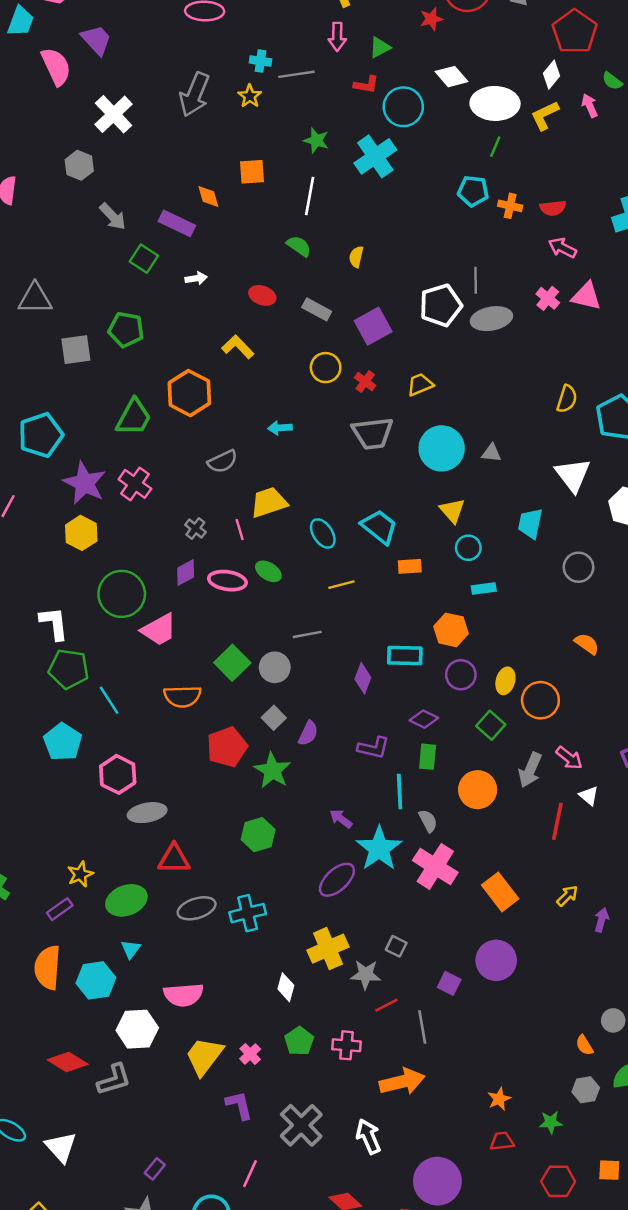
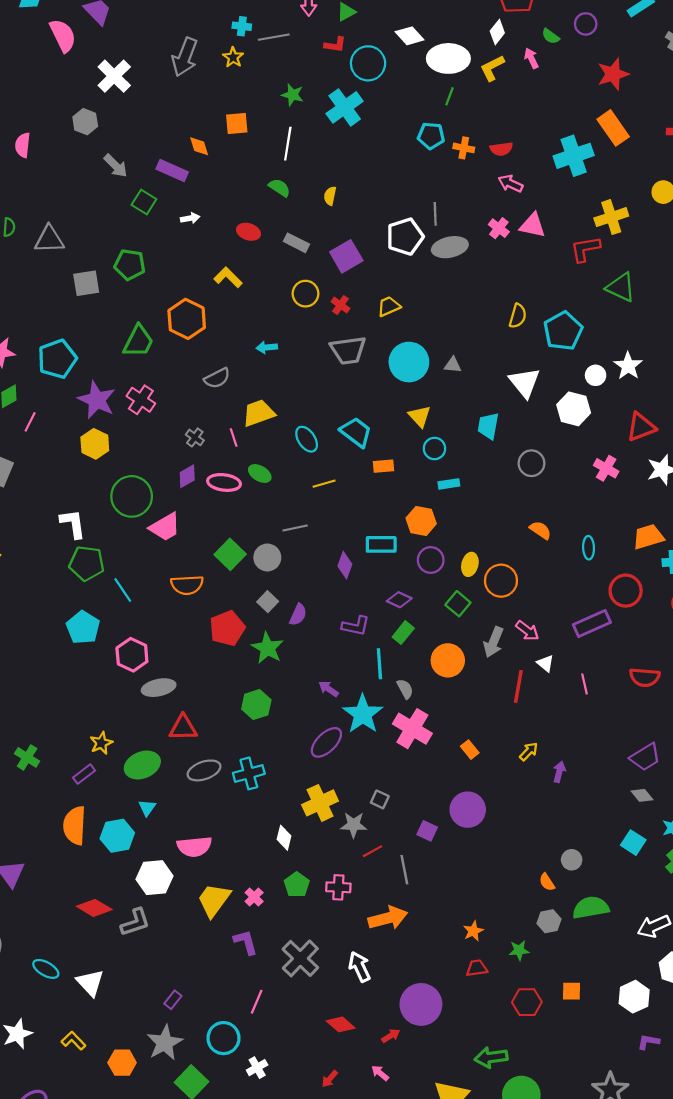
green rectangle: (428, 757) -> (403, 633), turned 35
orange rectangle: (500, 892) -> (470, 750), size x0.6

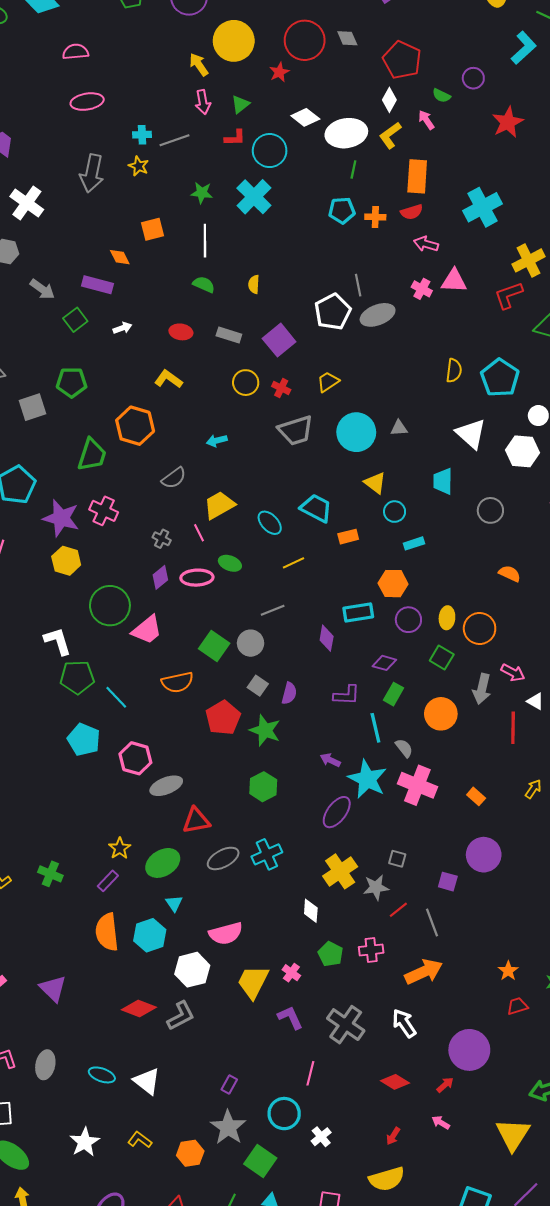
orange rectangle: (613, 128) -> (417, 176), moved, turned 48
green square: (144, 202) -> (75, 320), turned 30

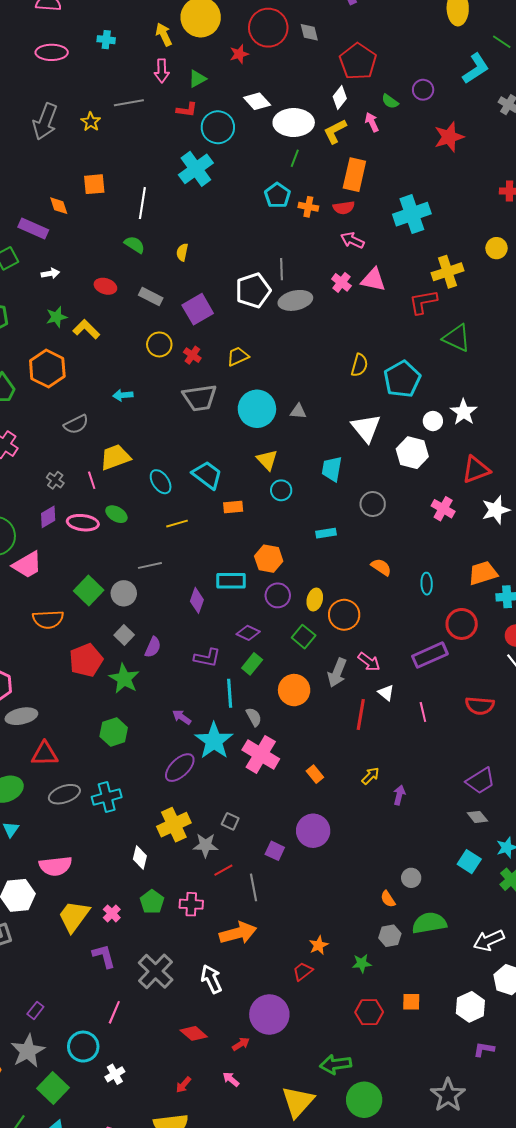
cyan cross: (142, 135) -> (106, 40), moved
green star: (202, 193) -> (57, 317), moved, turned -30
cyan pentagon: (342, 210) -> (277, 195), turned 30
cyan rectangle: (414, 543) -> (326, 533), moved
red trapezoid: (517, 1006) -> (303, 971), moved, turned -30

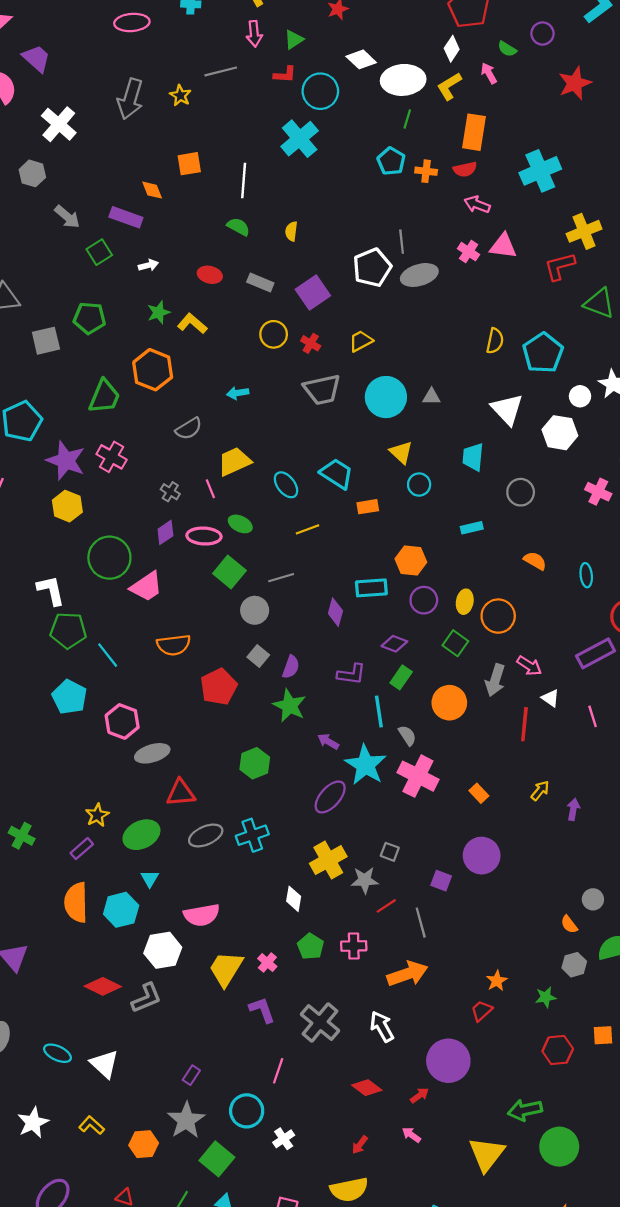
green square: (89, 590) -> (229, 572), moved
green star: (124, 679) -> (289, 706), moved

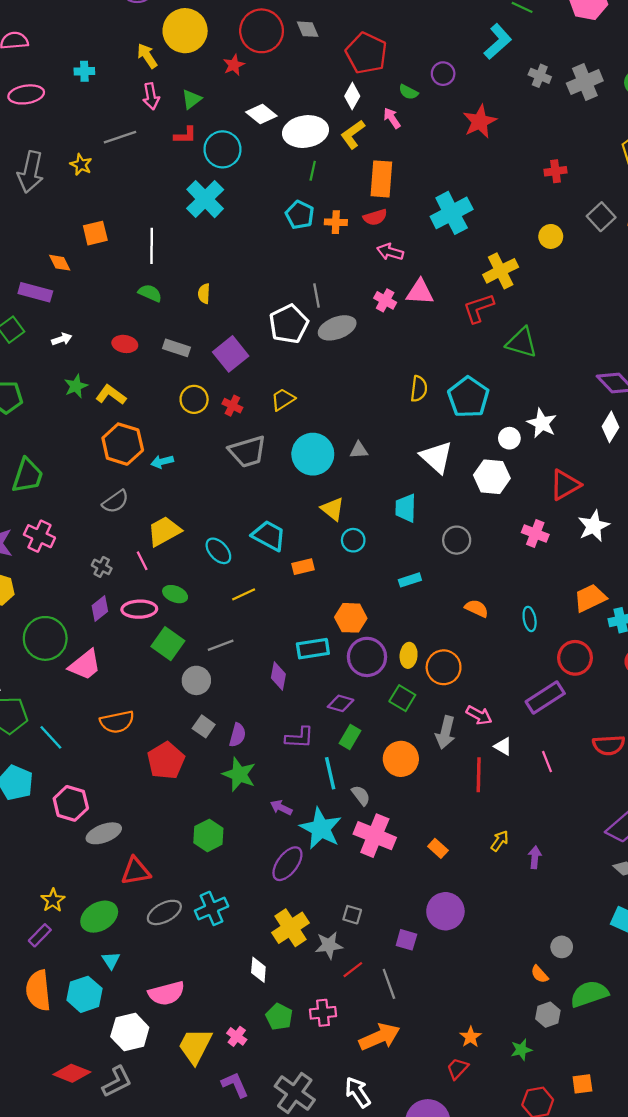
orange hexagon: (153, 370) -> (123, 444), moved
purple circle: (424, 600) -> (367, 657), size x1.4

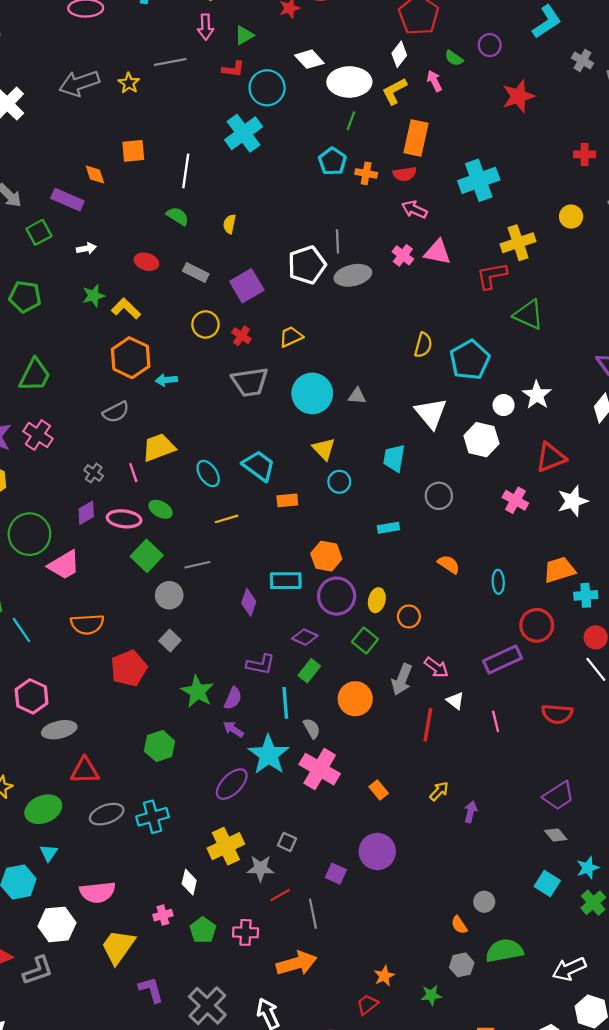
gray arrow: (30, 172) -> (79, 83), turned 51
orange circle: (444, 667) -> (409, 616), size x0.7
purple semicircle: (238, 735) -> (233, 698), moved
pink cross: (237, 1036) -> (163, 915), moved, turned 30

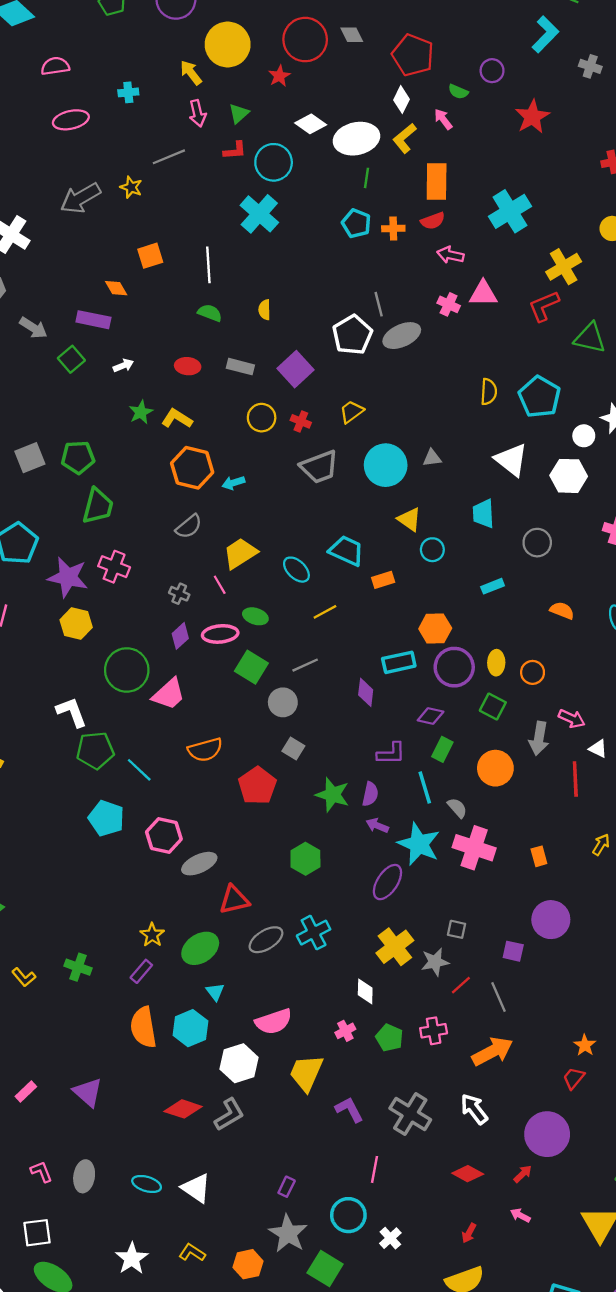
green pentagon: (25, 297) -> (78, 457), moved
orange rectangle: (379, 790) -> (539, 856), turned 36

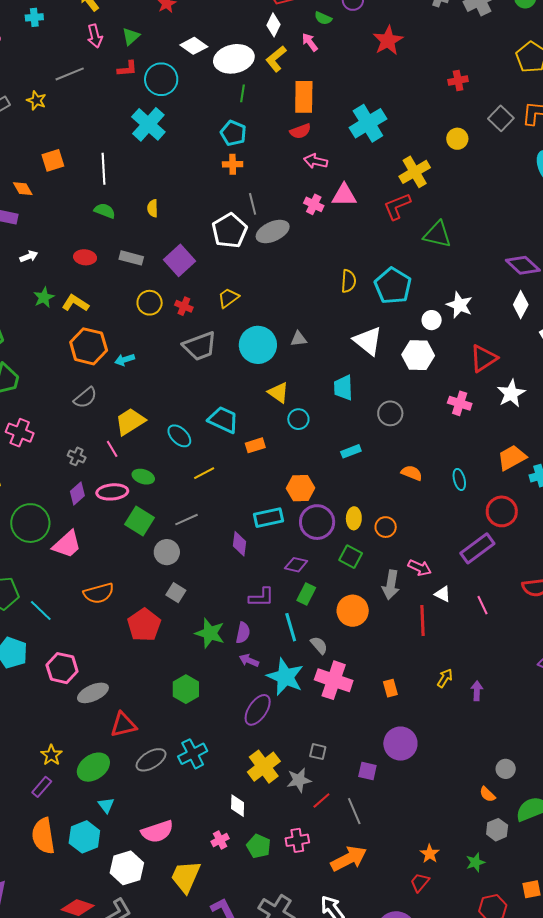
orange cross: (393, 229) -> (233, 164), moved

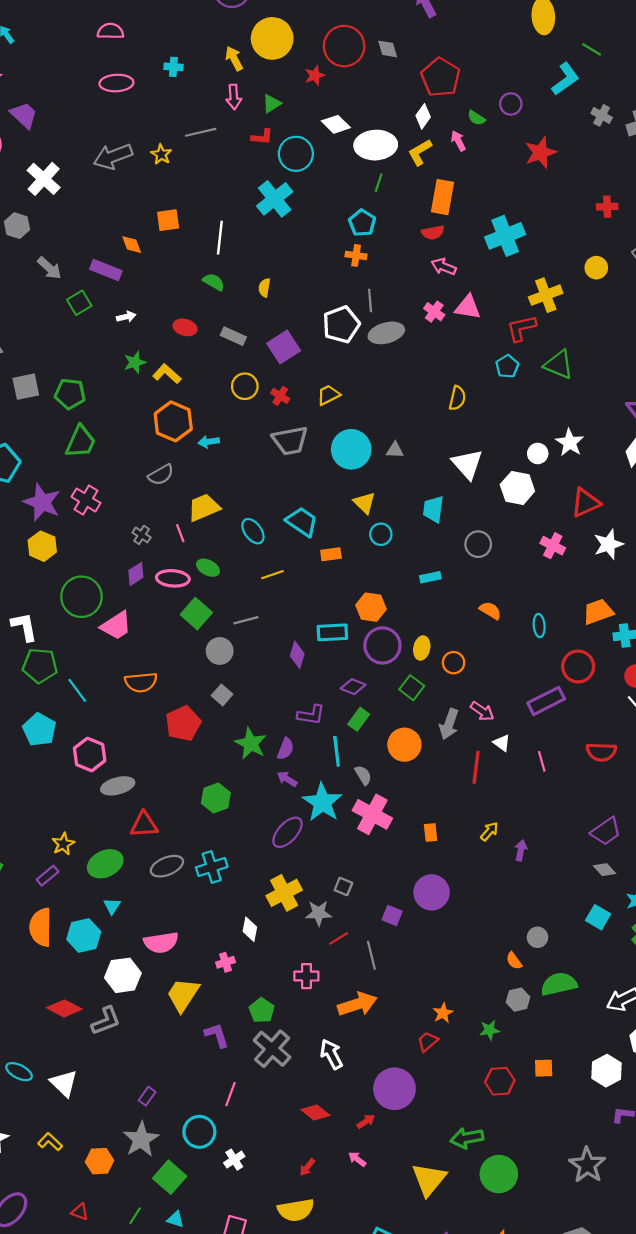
cyan pentagon: (393, 286) -> (507, 366), moved, size x0.6
green pentagon: (259, 846) -> (262, 1010), moved

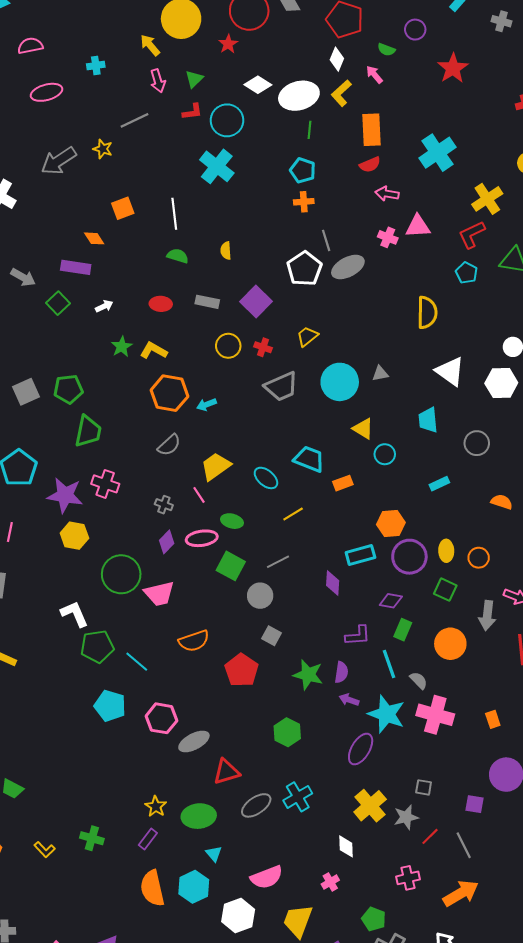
yellow semicircle: (457, 398) -> (427, 312), size x1.4
pink trapezoid: (116, 626) -> (159, 594), turned 32
green ellipse: (105, 864) -> (199, 816), turned 32

